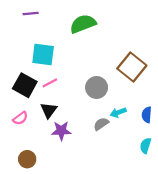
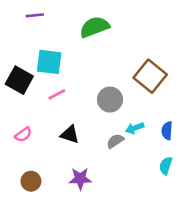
black square: (25, 85) -> (19, 80), moved
black triangle: (49, 110) -> (70, 135), moved, turned -48
purple star: (61, 131) -> (80, 179), moved

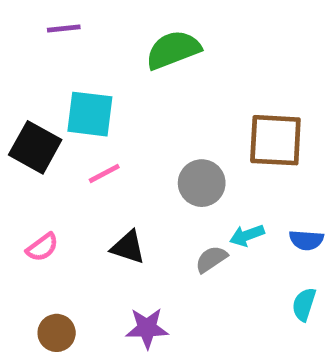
brown square: (150, 76) -> (275, 140), turned -36
blue semicircle: (167, 131) -> (306, 240), turned -90

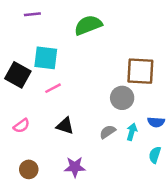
gray circle: (202, 183) -> (122, 98), moved
cyan arrow: (247, 235) -> (132, 132), moved, turned 126

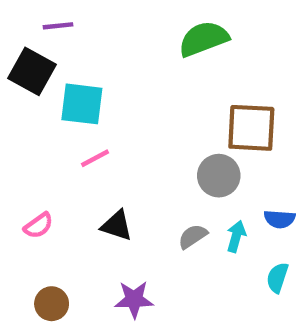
green semicircle: (88, 25) -> (204, 39), moved
black square: (18, 75) -> (32, 71), moved

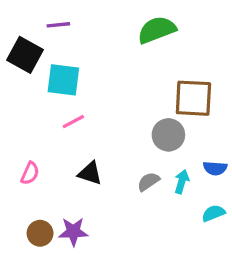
purple line: (58, 26) -> (58, 25), moved
pink semicircle: (39, 226) -> (30, 173), turned -30
cyan semicircle: (277, 278) -> (213, 213), turned 50
purple star: (134, 299) -> (73, 232), moved

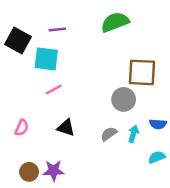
purple line: (58, 25) -> (57, 29), moved

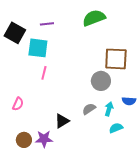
pink line: (54, 90) -> (44, 73), turned -48
black triangle: (66, 128) -> (62, 121), moved, turned -49
cyan semicircle: (157, 157) -> (116, 128), moved

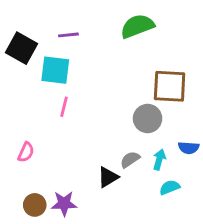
black triangle: (62, 121) -> (108, 177), moved

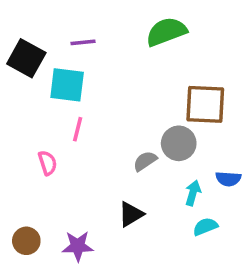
pink semicircle: (26, 152) -> (48, 163), moved, turned -42
gray semicircle: (130, 160) -> (145, 161), moved
brown circle: (35, 205) -> (26, 241), moved

